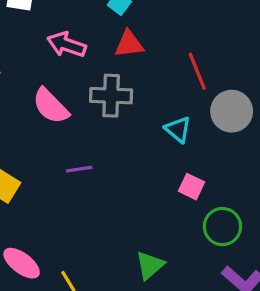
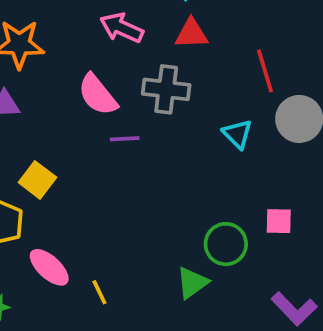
purple line: (79, 169) -> (125, 139), moved
pink square: (191, 187) -> (279, 221), moved, turned -30
green circle: (222, 227) -> (226, 244), moved

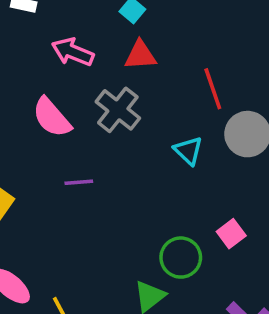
gray cross: (166, 89) -> (118, 110), turned 33
purple line: (125, 139) -> (79, 182), moved
pink square: (279, 221) -> (231, 234), turned -36

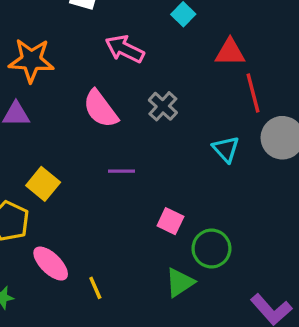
red triangle: (140, 55) -> (230, 52), moved
gray cross: (118, 110) -> (163, 106), size x0.7
pink square: (231, 234) -> (170, 221), moved, turned -32

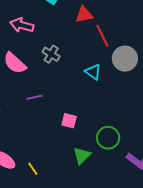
green circle: (211, 249) -> (108, 138), moved

